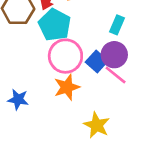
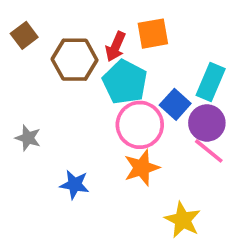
cyan rectangle: (117, 25) -> (211, 82), size x1.4
blue square: (97, 61) -> (175, 104), moved

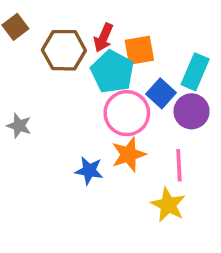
orange square: (153, 34) -> (139, 50), moved
pink line: (209, 151) -> (179, 165), moved, turned 48
blue star: (75, 184) -> (89, 171), moved

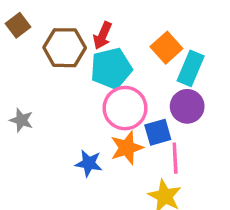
orange square: (139, 50) -> (166, 48), moved, turned -32
cyan pentagon: (112, 72) -> (111, 68), turned 30
blue square: (161, 93) -> (158, 132), moved, turned 32

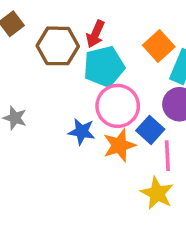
blue square: (158, 132) -> (150, 130), turned -32
blue star: (89, 163) -> (82, 132), moved

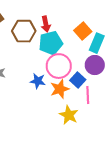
red arrow: (95, 34) -> (46, 24), turned -35
yellow star: (157, 193) -> (69, 115), moved

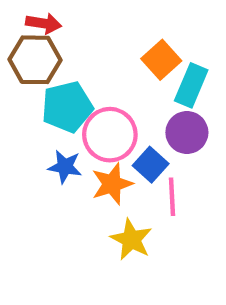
red arrow: (46, 24) -> (44, 23), moved, turned -70
cyan pentagon: (51, 43) -> (67, 107), moved

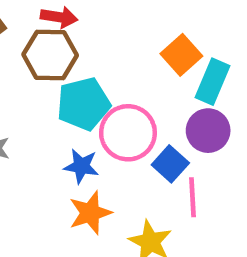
orange star: (112, 184) -> (90, 213), moved

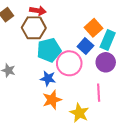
blue square: (170, 164) -> (85, 46), moved

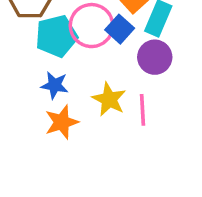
pink circle: (69, 63) -> (92, 26), moved
yellow star: (79, 113) -> (109, 99), moved

